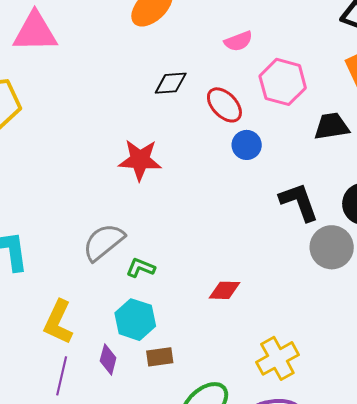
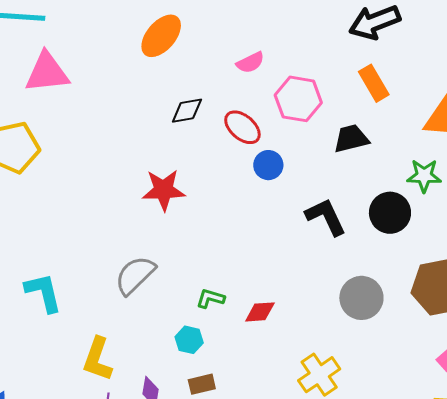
gray circle: (332, 247) -> (361, 298), moved
green L-shape: (141, 268) -> (210, 298), moved
cyan hexagon: (135, 320) -> (189, 340), moved, size x0.7

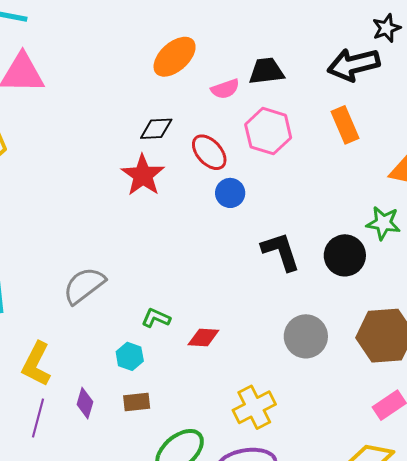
orange ellipse: (161, 36) -> (175, 57), moved
black trapezoid: (351, 139) -> (266, 71), moved
red star: (164, 190) -> (143, 175), moved, turned 30

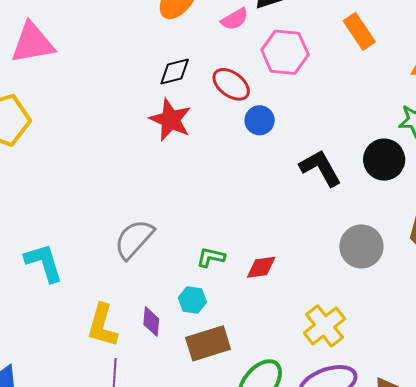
brown rectangle: (137, 402) -> (208, 343), size x1.6
purple diamond: (85, 403) -> (151, 322), moved

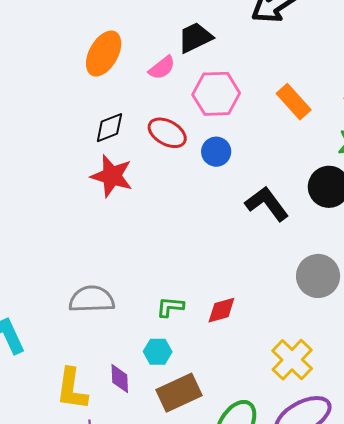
orange rectangle: (359, 31) -> (294, 102), moved
blue circle: (260, 120) -> (216, 152), moved
gray semicircle: (134, 239) -> (92, 299), turned 54

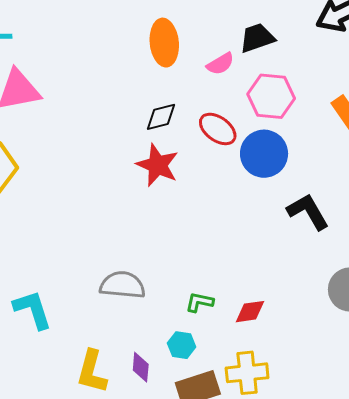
orange ellipse: (104, 54) -> (164, 43), turned -42
blue circle: (216, 152) -> (264, 154), size x1.6
yellow cross: (292, 360) -> (247, 373), moved, turned 33

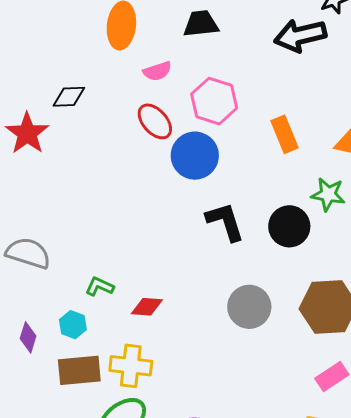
black trapezoid: (257, 38) -> (201, 24), moved
pink semicircle: (220, 64) -> (157, 71), moved
black diamond: (161, 117) -> (69, 97), moved
red star: (157, 165) -> (27, 133), moved

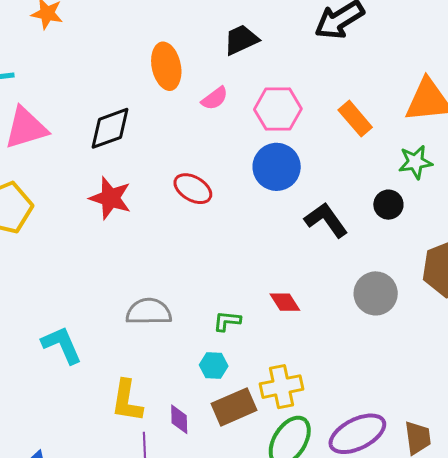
black diamond: (69, 97) -> (110, 128), moved, size x1.4
red ellipse: (155, 121) -> (193, 189), moved
black circle: (289, 226) -> (388, 205), size x0.7
red diamond: (147, 307) -> (285, 302), moved, turned 72
purple diamond: (28, 337) -> (179, 419), moved

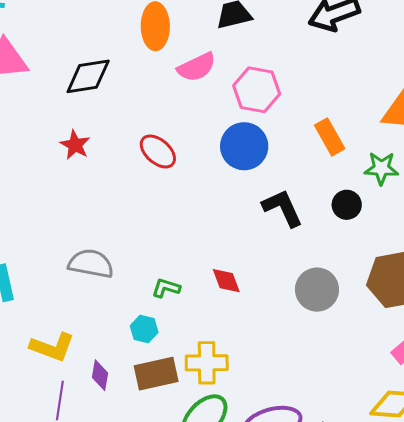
pink semicircle: (215, 98) -> (197, 67), size x1.4
orange rectangle: (355, 119) -> (330, 137), moved
red star: (110, 198) -> (75, 145), size x0.7
yellow L-shape: (127, 401) -> (52, 347), turned -90

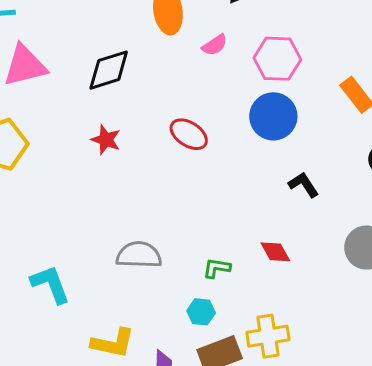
pink semicircle: (197, 67) -> (215, 45), size x0.7
black L-shape: (283, 208) -> (304, 185), moved, size x0.7

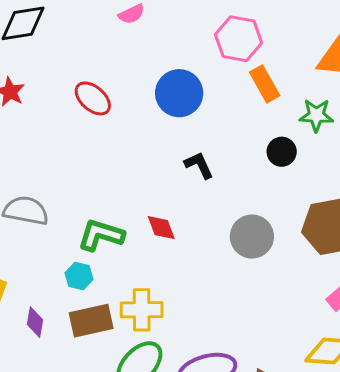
pink hexagon: (277, 59) -> (239, 39), moved
green L-shape: (217, 268) -> (101, 235), size x1.6

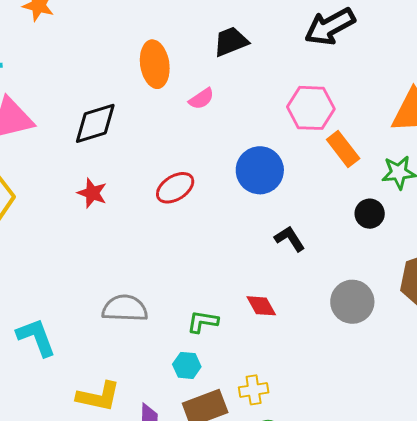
red ellipse: (93, 98) -> (175, 188), turned -66
green L-shape: (101, 235) -> (203, 322), size x0.7
yellow cross: (142, 310) -> (254, 390), size x0.7

